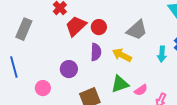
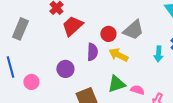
red circle: (99, 27) -> (108, 34), moved
pink circle: (43, 88) -> (31, 82), moved
pink semicircle: (141, 90) -> (137, 90), turned -128

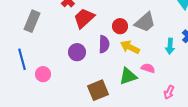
purple circle: (65, 69) -> (77, 52), moved
pink semicircle: (137, 90) -> (148, 68), moved

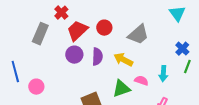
gray rectangle: (32, 21) -> (40, 34), moved
red circle: (120, 26) -> (104, 28), moved
cyan arrow: (170, 46) -> (163, 74), moved
purple circle: (77, 52) -> (74, 55), moved

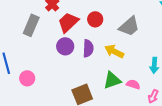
pink semicircle: (141, 81) -> (133, 84), moved

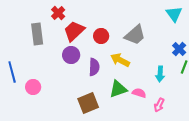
red circle: (95, 19) -> (101, 36), moved
gray rectangle: (31, 25) -> (37, 34), turned -30
purple semicircle: (88, 48) -> (94, 67), moved

